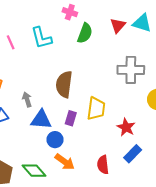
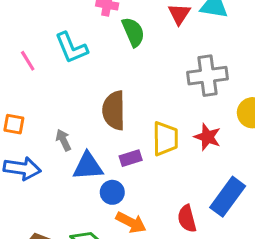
green semicircle: (85, 33) -> (133, 32), turned -36
purple rectangle: (71, 118) -> (131, 158), turned 64
red star: (126, 127) -> (207, 137), moved
blue rectangle: (133, 154) -> (228, 197), size x1.4

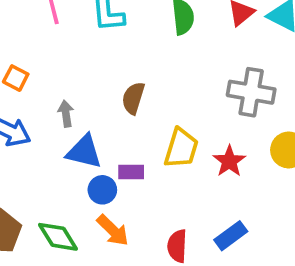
brown semicircle: (114, 110) -> (133, 98), size x0.7
purple rectangle: (131, 158) -> (131, 172), moved
blue rectangle: (228, 197) -> (231, 236), size x0.7

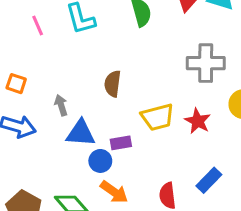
yellow trapezoid: (181, 148) -> (158, 117), turned 68

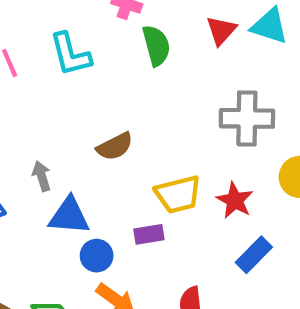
brown semicircle: (113, 84) -> (115, 146), turned -125
purple rectangle: (121, 143) -> (149, 234), moved
blue rectangle: (209, 180) -> (254, 255), moved

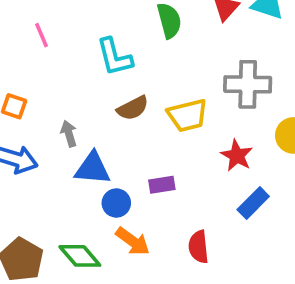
cyan L-shape: (70, 54) -> (114, 57), moved
yellow trapezoid: (178, 194) -> (187, 115), moved

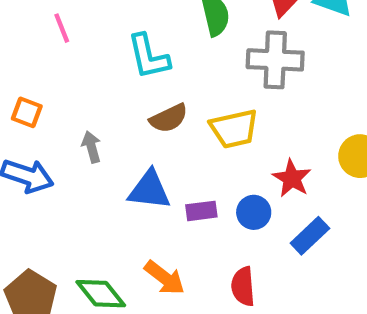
gray cross: (248, 84) -> (275, 60), moved
blue triangle: (93, 168) -> (149, 190), moved
blue circle: (116, 203) -> (254, 212), moved

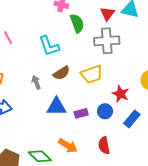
gray arrow: (91, 147) -> (36, 82), moved

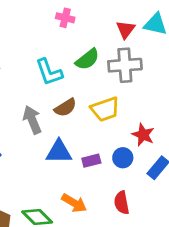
green semicircle: (77, 23) -> (87, 59), moved, turned 72
gray arrow: (36, 82) -> (32, 120), size x1.5

